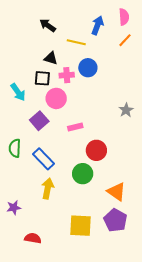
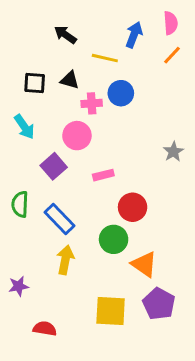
black square: (42, 78) -> (35, 83), moved
orange triangle: (117, 192) -> (144, 264), moved

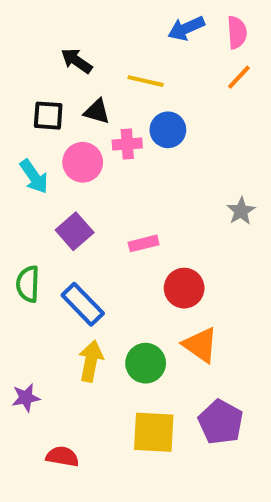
black arrow: (65, 35) -> (77, 61), moved
blue arrow: (134, 35) -> (186, 28), moved, turned -135
pink circle: (77, 136) -> (83, 162), moved
green circle: (114, 239) -> (146, 363), moved
orange triangle: (144, 264) -> (200, 345), moved

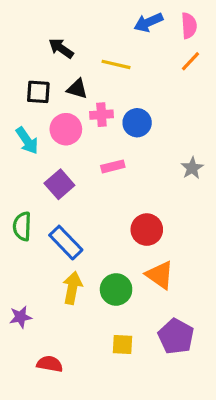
blue circle: (168, 130) -> (137, 123), moved
pink rectangle: (144, 243) -> (113, 166), moved
yellow square: (154, 432) -> (123, 345), size x0.6

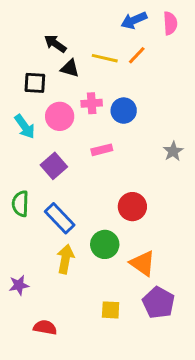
orange line: (191, 61) -> (137, 55), moved
black triangle: (77, 89) -> (70, 68), moved
orange triangle: (160, 275) -> (143, 263), moved
green circle: (116, 289) -> (105, 244), moved

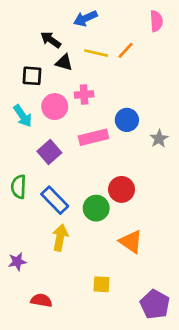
blue arrow: (134, 20) -> (85, 18), moved
blue circle: (124, 111) -> (127, 120), moved
pink rectangle: (102, 150) -> (93, 137), size x1.5
green circle: (105, 244) -> (96, 208), moved
purple pentagon: (159, 303) -> (155, 304), moved

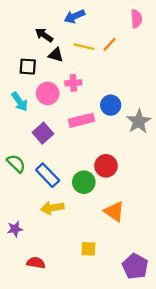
gray star: (159, 139) -> (139, 121), size x1.5
green semicircle: (19, 187) -> (16, 164), turned 132
yellow arrow: (60, 238) -> (52, 208), turned -110

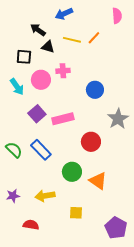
pink rectangle: (81, 120) -> (63, 119), moved
gray star: (139, 121) -> (118, 119), moved
green semicircle: (16, 164) -> (14, 150), moved
green circle: (84, 182) -> (72, 172), moved
yellow arrow: (52, 208) -> (45, 196), moved

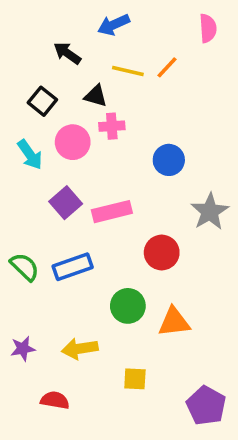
black triangle: (48, 47) -> (96, 96), moved
black square: (24, 57) -> (42, 101), turned 35
blue rectangle: (41, 150) -> (73, 267), turned -65
orange triangle: (98, 181) -> (174, 322), turned -42

